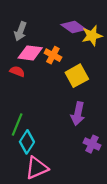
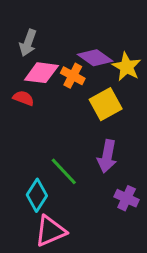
purple diamond: (74, 27) -> (95, 58), moved
yellow star: (92, 36) -> (127, 67), moved, turned -30
green line: (17, 125) -> (64, 171), moved, turned -65

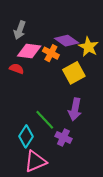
purple cross: (127, 198) -> (63, 137), moved

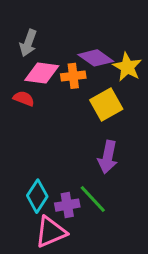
orange cross: (51, 53) -> (73, 76), turned -35
green line: (45, 120) -> (93, 199), moved
purple cross: (63, 137) -> (67, 205), moved, turned -35

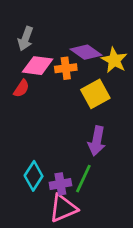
red semicircle: (24, 98) -> (21, 88), turned 102
green line: (93, 199) -> (83, 179), turned 68
pink triangle: (51, 232) -> (63, 208), moved

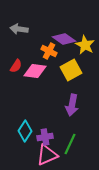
gray arrow: (25, 39) -> (19, 29), turned 78
pink diamond: (38, 66) -> (35, 71), moved
orange cross: (66, 68) -> (49, 51), turned 35
green line: (83, 179) -> (70, 144), moved

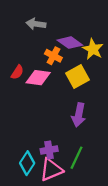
gray arrow: (19, 29) -> (36, 24), moved
cyan diamond: (25, 131) -> (27, 163), moved

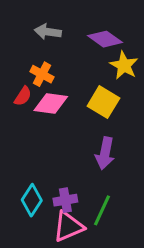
purple diamond: (70, 43) -> (105, 39), moved
orange cross: (53, 56) -> (42, 74), moved
yellow square: (78, 77) -> (103, 102), turned -30
cyan diamond: (27, 163) -> (32, 200), moved

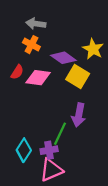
purple diamond: (105, 39) -> (63, 58), moved
orange cross: (42, 74) -> (31, 45), moved
green line: (102, 210) -> (60, 134), moved

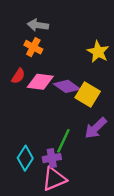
purple diamond: (63, 58) -> (67, 86), moved
yellow square: (78, 77) -> (88, 95), moved
purple arrow: (79, 115) -> (96, 128), moved, turned 35

